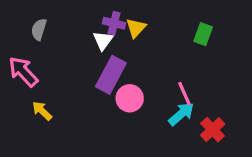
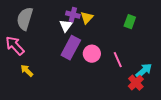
gray semicircle: (39, 29) -> (25, 19), size x1.6
pink circle: (130, 98) -> (92, 54), moved
cyan arrow: (181, 114) -> (144, 71), moved

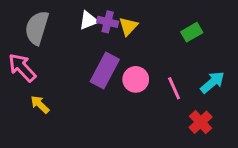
green rectangle: (130, 22) -> (192, 32), turned 40
white triangle: (66, 26) -> (89, 20), moved, turned 32
cyan arrow: (144, 71) -> (212, 82), moved

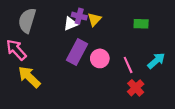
white triangle: (89, 20) -> (70, 24), moved
green rectangle: (192, 32) -> (141, 24), turned 32
yellow arrow: (40, 104) -> (29, 77), size x1.6
red cross: (201, 122) -> (136, 88), moved

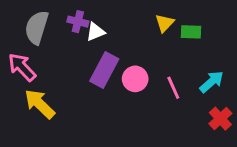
purple cross: (79, 16) -> (78, 22), moved
yellow triangle: (94, 19) -> (165, 23), moved
red cross: (136, 88) -> (220, 119), moved

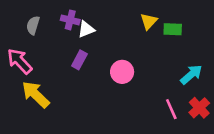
gray semicircle: (37, 27) -> (33, 25), size x0.6
purple rectangle: (104, 70) -> (79, 60), moved, size x0.6
pink line: (173, 88) -> (171, 109), moved

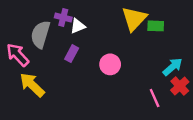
yellow triangle: (149, 21) -> (134, 19), size x1.6
gray semicircle: (33, 25) -> (40, 34), moved, size x1.6
red cross: (199, 108) -> (180, 86), moved

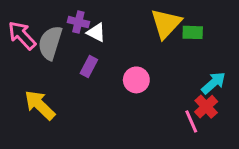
white triangle: (78, 26) -> (96, 32), turned 49
pink arrow: (18, 55) -> (22, 35), moved
red cross: (180, 86) -> (206, 107), moved

